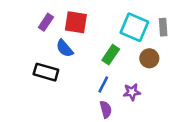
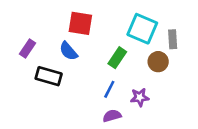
purple rectangle: (46, 22) -> (28, 48), moved
gray rectangle: (163, 27) -> (173, 39), moved
purple semicircle: (106, 109) -> (112, 116), turned -91

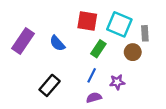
red square: (80, 23) -> (87, 21), moved
purple rectangle: (28, 48) -> (23, 41), size x1.6
black rectangle: (49, 76) -> (50, 85), moved, turned -65

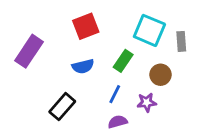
red square: (87, 21) -> (86, 26), moved, turned -30
blue semicircle: (57, 43) -> (83, 66), moved, turned -63
brown circle: (133, 52) -> (160, 75), moved

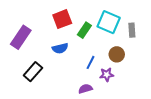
green rectangle: (123, 61) -> (84, 30), moved
blue line: (115, 94) -> (90, 62), moved
black rectangle: (62, 107) -> (33, 72), moved

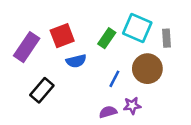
red square: (62, 19) -> (62, 36), moved
brown circle: (117, 54) -> (147, 69), size x1.5
purple star: (107, 75) -> (132, 106), moved

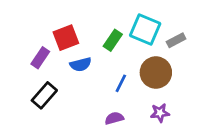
gray rectangle: (166, 38) -> (176, 40), turned 66
purple rectangle: (27, 47) -> (40, 58), moved, size x0.7
purple star: (132, 106) -> (160, 113), moved

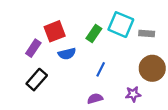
gray rectangle: (176, 40) -> (147, 34), turned 32
brown circle: (156, 73) -> (152, 68), moved

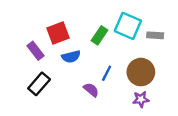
purple rectangle: (33, 48) -> (36, 51), turned -72
brown circle: (152, 68) -> (141, 72), moved
purple semicircle: (95, 99) -> (91, 90), moved, turned 56

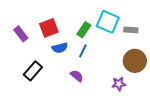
purple rectangle: (36, 51) -> (21, 34), moved
brown circle: (141, 72) -> (135, 61), moved
blue line: (107, 73) -> (83, 51), moved

